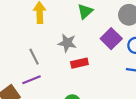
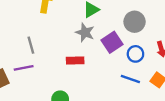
gray star: (67, 43) -> (85, 32), moved

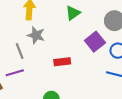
gray star: (85, 32) -> (36, 35), moved

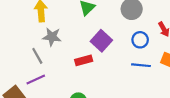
purple square: (95, 42) -> (101, 41), moved

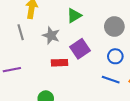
gray star: (52, 37) -> (51, 35), moved
gray line: (37, 56) -> (21, 32), moved

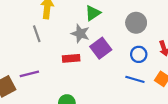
gray star: (51, 35) -> (80, 34), moved
red rectangle: (60, 63) -> (71, 58), moved

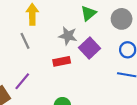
green triangle: (93, 13) -> (89, 13), moved
purple line: (29, 74) -> (22, 81), turned -30

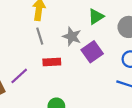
gray line: (25, 41) -> (40, 36), moved
red rectangle: (62, 61) -> (52, 62), moved

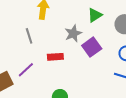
gray line: (40, 36) -> (29, 36), moved
gray star: (72, 36) -> (73, 33), turned 30

